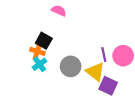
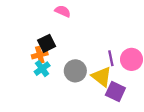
black square: (44, 41) -> (47, 43), turned 35
orange cross: (37, 51) -> (40, 55), turned -32

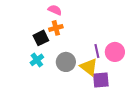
orange cross: (40, 55) -> (56, 28), moved
purple square: (115, 92) -> (101, 80), turned -30

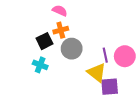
cyan cross: (37, 60) -> (40, 65), turned -32
gray circle: (66, 62) -> (72, 49), moved

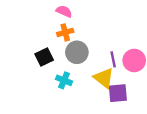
black square: (44, 41) -> (44, 57), moved
cyan cross: (40, 65) -> (64, 80), moved

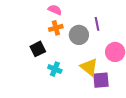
gray circle: (77, 52) -> (79, 35), moved
purple line: (113, 59) -> (97, 24), moved

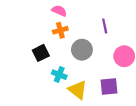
gray circle: (79, 35) -> (82, 50), moved
yellow triangle: (89, 67) -> (78, 90), moved

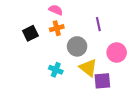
black square: (41, 53) -> (30, 33), moved
yellow triangle: (78, 90) -> (88, 68), moved

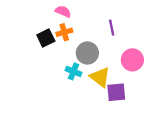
black square: (30, 33) -> (46, 38), moved
cyan cross: (56, 70) -> (74, 71), moved

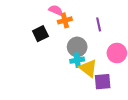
orange cross: (64, 32) -> (65, 20), moved
cyan cross: (74, 71) -> (77, 60), moved, turned -32

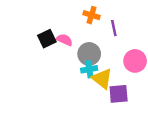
pink semicircle: (56, 10) -> (64, 40), moved
orange cross: (65, 20) -> (91, 15), moved, turned 32

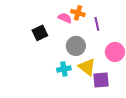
pink semicircle: (64, 40) -> (65, 18), moved
cyan cross: (89, 69) -> (64, 69), moved

